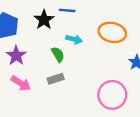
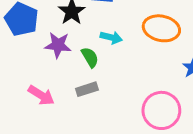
purple star: (16, 56) -> (58, 45), moved, turned -30

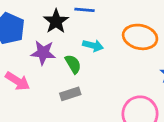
pink arrow: (41, 95) -> (18, 81), moved

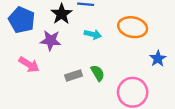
green semicircle: (73, 64) -> (98, 73), moved

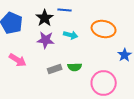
purple star: (51, 40) -> (46, 40), moved
green semicircle: (98, 73) -> (75, 67), turned 120

